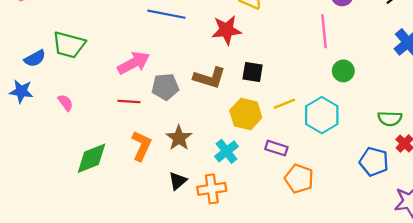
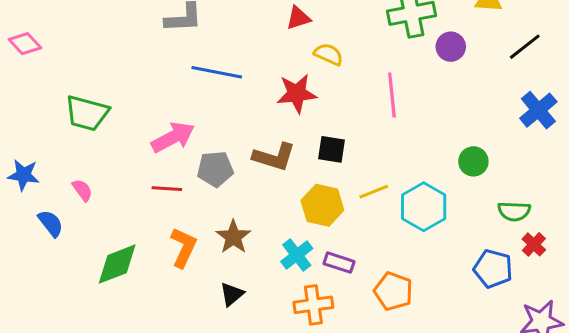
pink line: (324, 31) -> (392, 95), moved
blue semicircle: (35, 58) -> (51, 223), moved, turned -100
green circle: (343, 71) -> (473, 161), moved
purple rectangle: (276, 148) -> (339, 263), moved
orange cross: (212, 189) -> (313, 305), moved

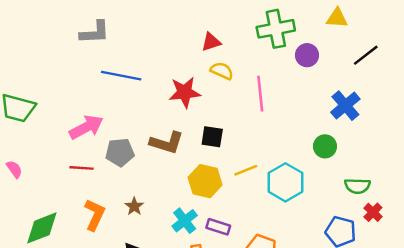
red triangle: (298, 18) -> (211, 42), moved
yellow semicircle: (328, 54) -> (222, 71), moved
blue cross: (538, 110) -> (345, 106), moved
brown star: (233, 237) -> (134, 206), size x0.7

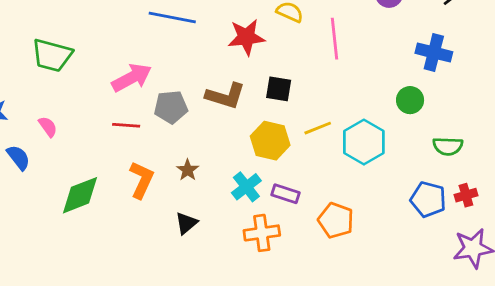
blue cross: (345, 106) -> (434, 53), turned -36
red cross: (373, 212) -> (466, 195), moved, turned 30

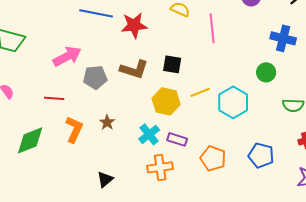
red star: (246, 37) -> (134, 25), moved
red line: (126, 125) -> (54, 98), moved
blue pentagon: (428, 199) -> (261, 155), moved
black triangle: (186, 223) -> (105, 179), moved

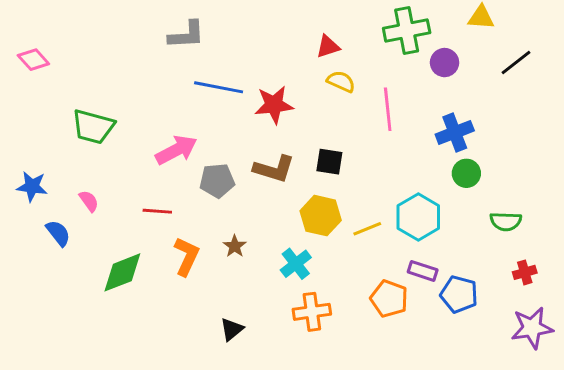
blue cross: (283, 38) -> (455, 132), moved, turned -35
yellow line: (200, 92) -> (367, 229), moved
purple rectangle: (177, 139) -> (423, 271), moved

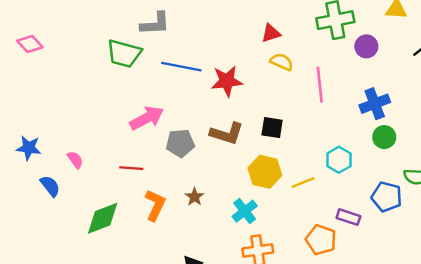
green trapezoid: (93, 127) -> (124, 54), moved
cyan hexagon: (418, 217) -> (339, 160), moved, size x0.7
blue pentagon: (459, 294) -> (387, 197), moved

